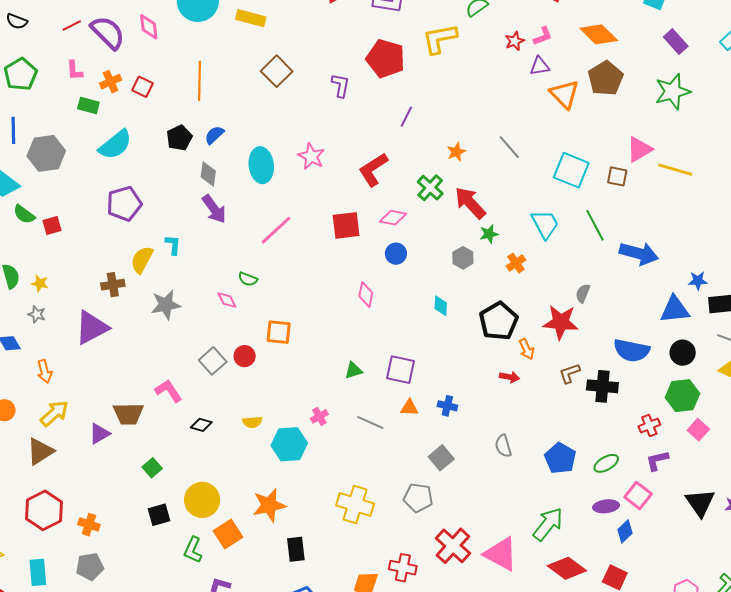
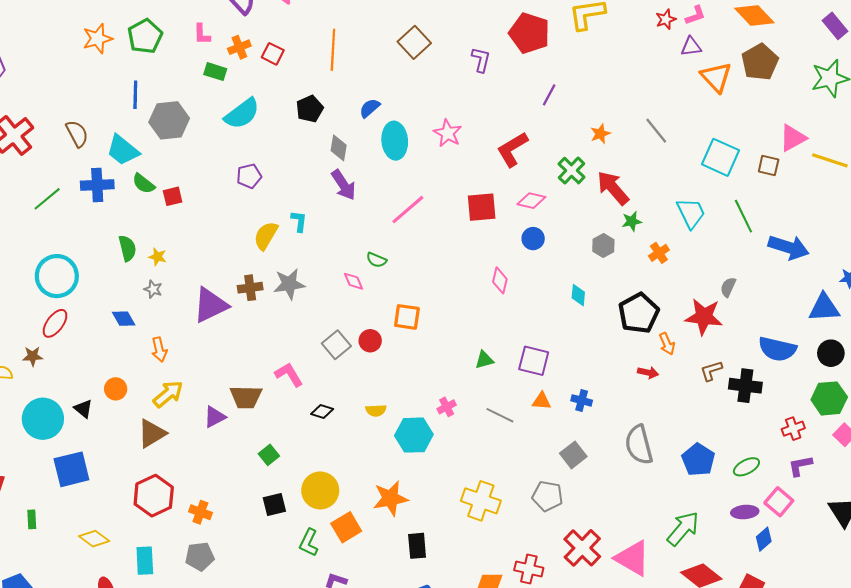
blue semicircle: (214, 135) -> (370, 108), moved
purple pentagon: (124, 204) -> (249, 176), size x0.7
brown cross: (113, 285) -> (250, 288), moved
gray semicircle: (503, 446) -> (639, 445), size x1.6

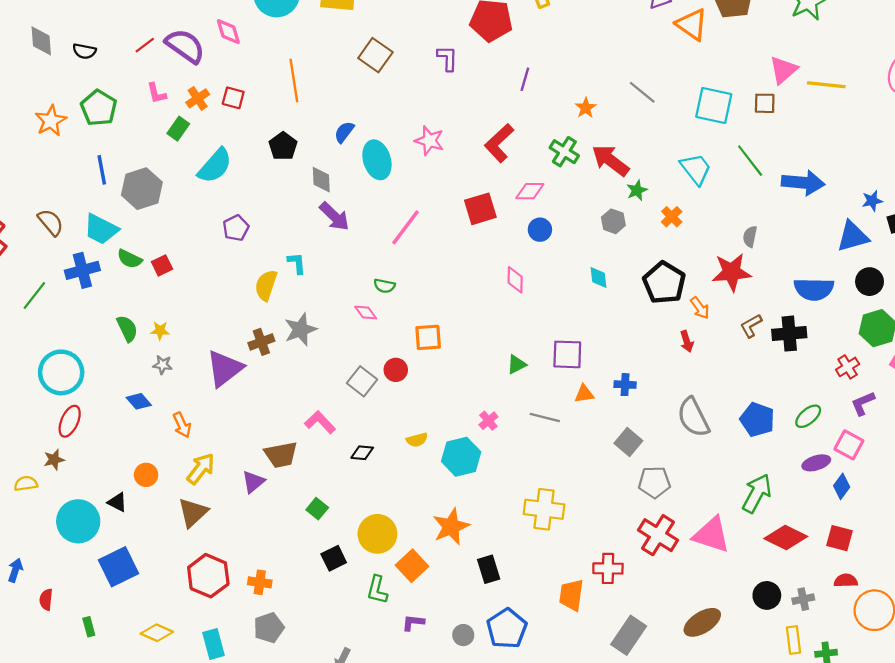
green rectangle: (215, 72) -> (178, 129), turned -60
red arrow: (648, 372) -> (687, 341), turned 72
gray pentagon: (547, 496) -> (654, 482), moved

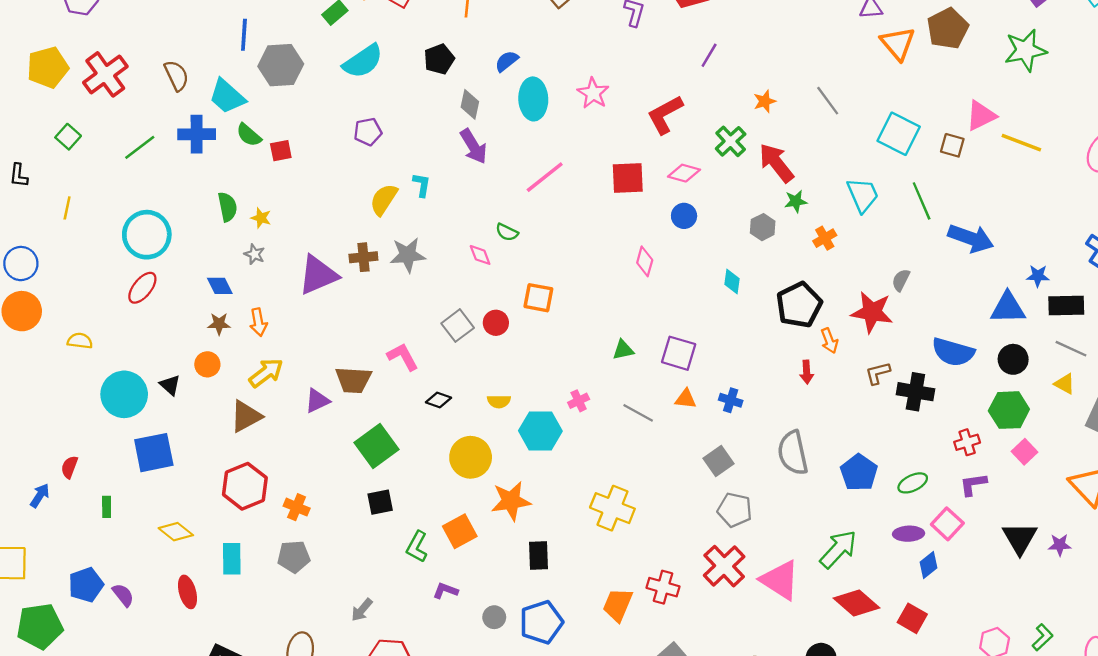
brown star: (54, 460) -> (219, 324), moved
green square: (317, 509) -> (376, 446), size x1.8
yellow circle: (377, 534) -> (471, 457), moved
blue arrow: (15, 570) -> (40, 495), moved

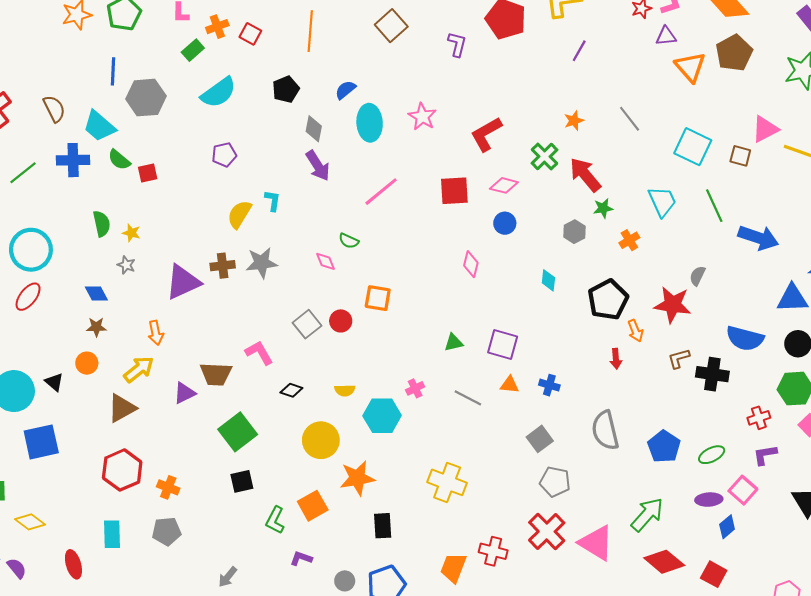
purple line: (709, 55) -> (579, 51), moved
orange arrow: (258, 322) -> (156, 333), moved
yellow diamond: (176, 532) -> (30, 522), moved

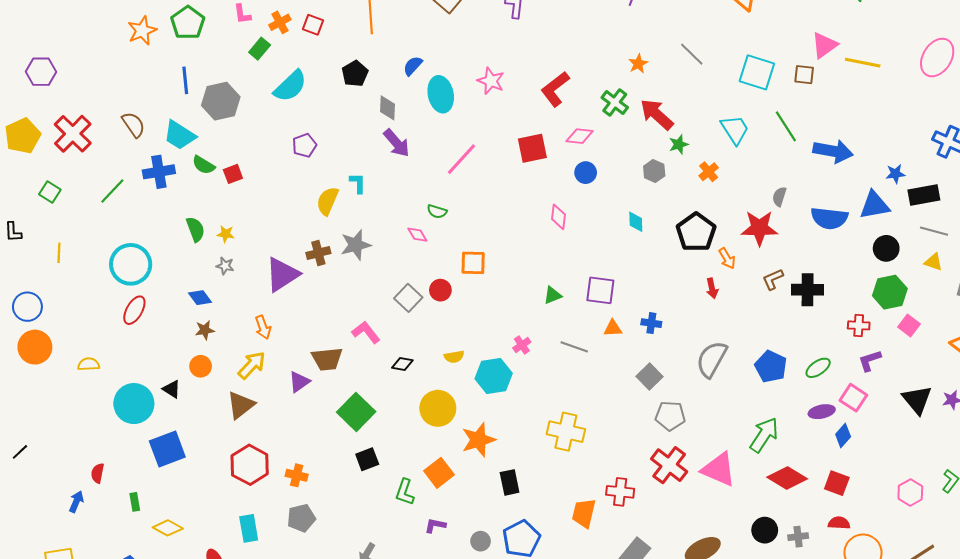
blue semicircle: (745, 338) -> (829, 218), moved
red cross: (759, 418) -> (859, 325), turned 30
gray semicircle: (605, 430) -> (712, 359), turned 51

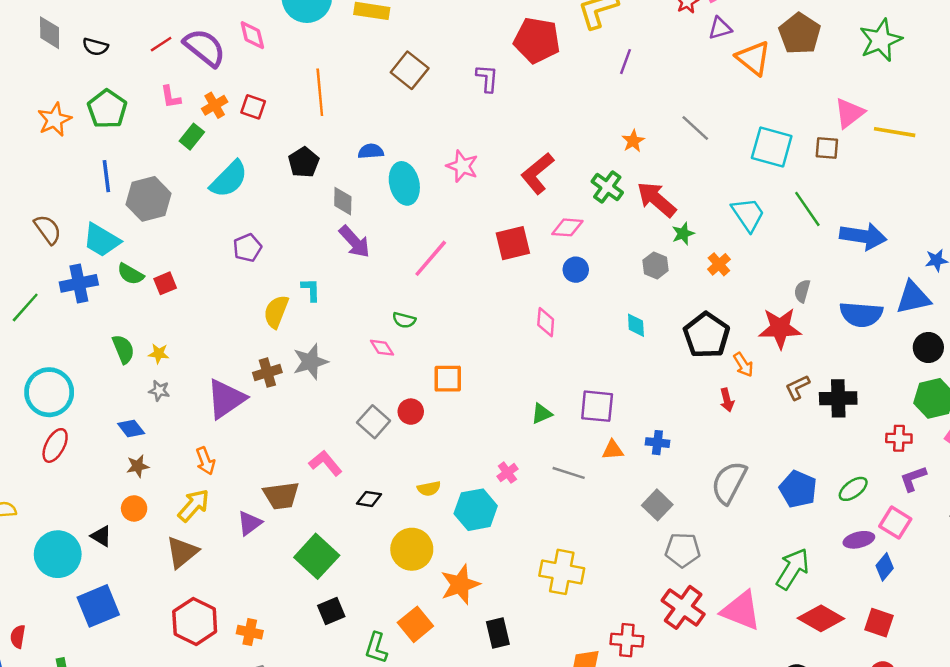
blue semicircle: (413, 66) -> (371, 151), turned 45

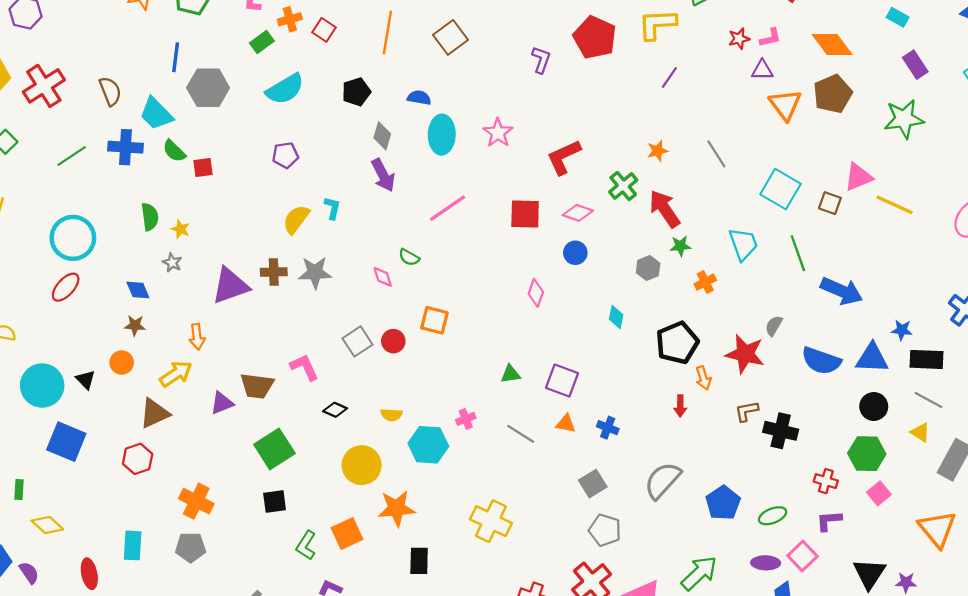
brown square: (410, 70) -> (450, 37), moved
blue square: (98, 606) -> (66, 442), turned 30
red hexagon: (195, 621) -> (138, 459), moved, size x0.7
orange cross: (250, 632) -> (196, 501), size x1.4

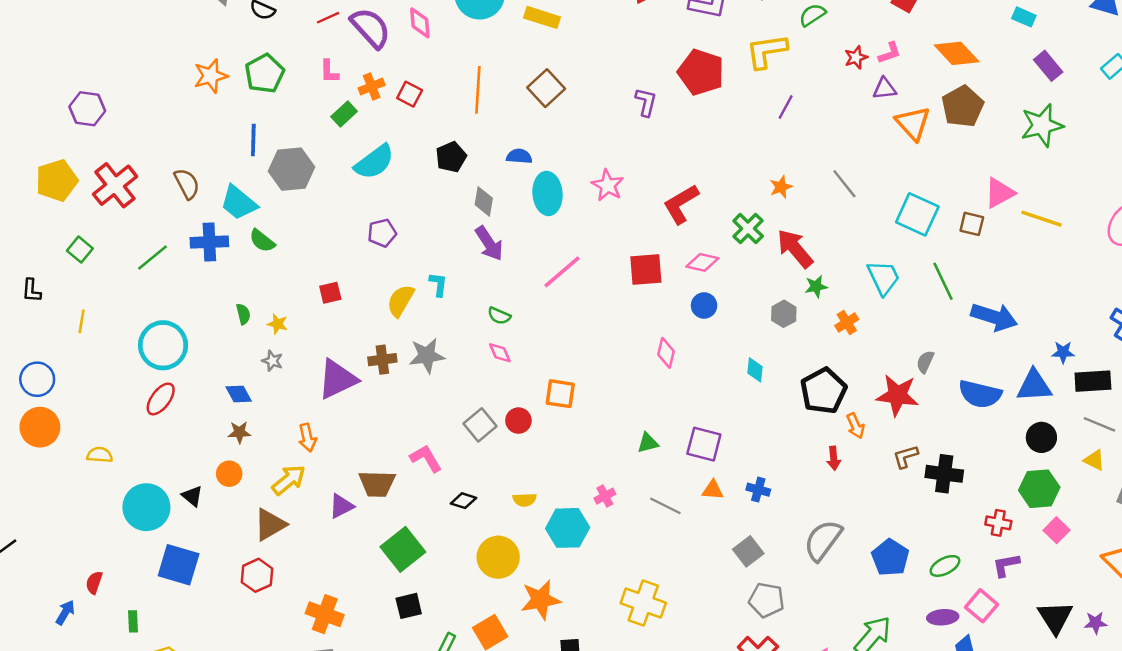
red square: (203, 168) -> (330, 293), moved
green semicircle: (150, 217) -> (243, 314), size x0.7
green semicircle: (409, 257) -> (499, 316), moved

